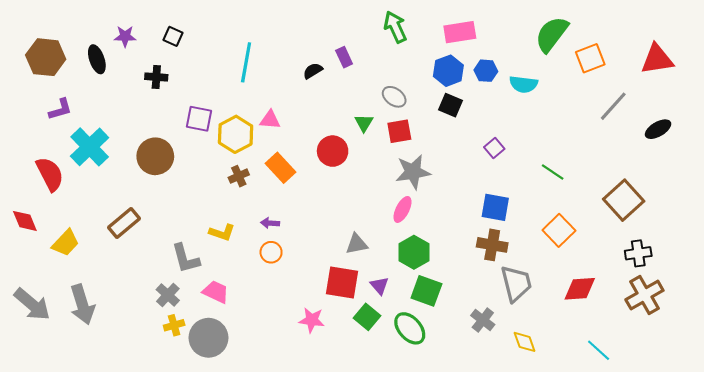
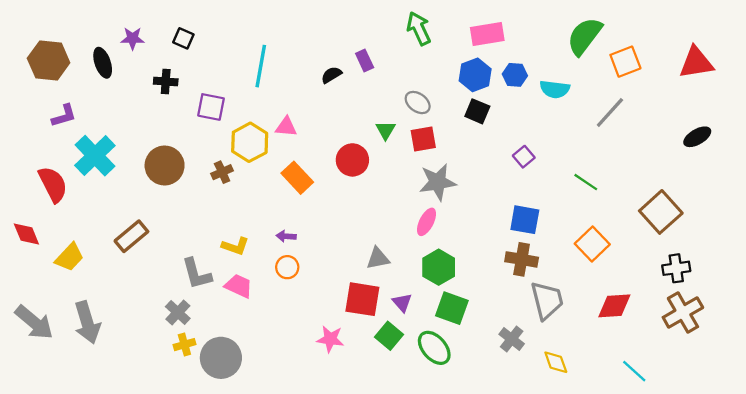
gray line: (613, 106) -> (610, 112), moved
purple square: (199, 119) -> (211, 107), moved
brown cross: (239, 176) -> (222, 172), moved
pink trapezoid: (216, 292) -> (239, 286), moved

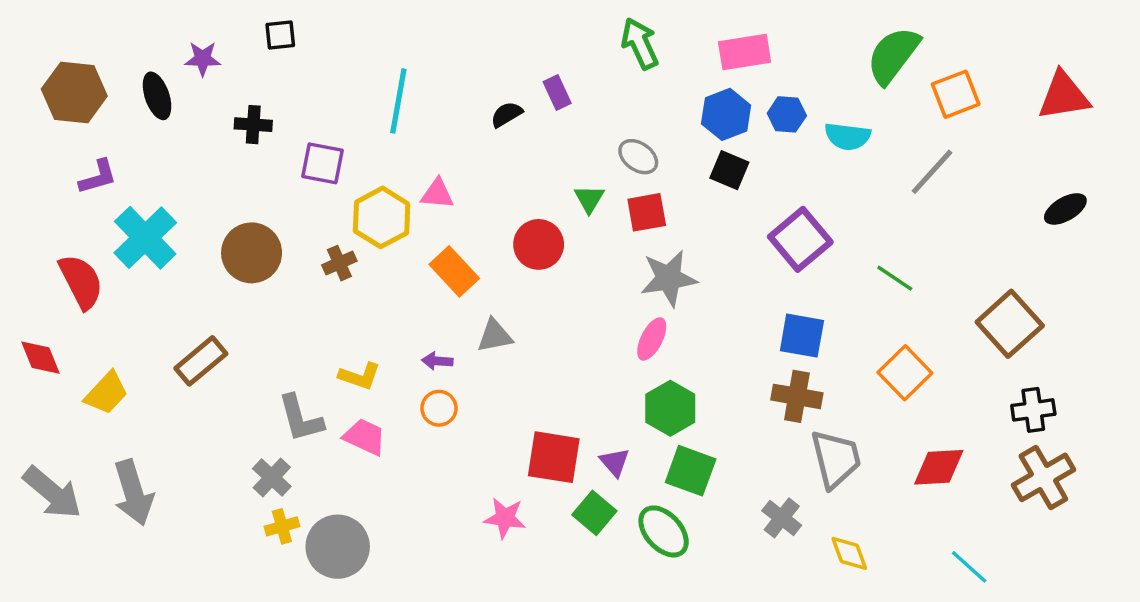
black square: (183, 38) -> (280, 35), moved, turned -30
purple square: (524, 157) -> (800, 239), size x1.8
gray triangle: (378, 258) -> (495, 336), moved

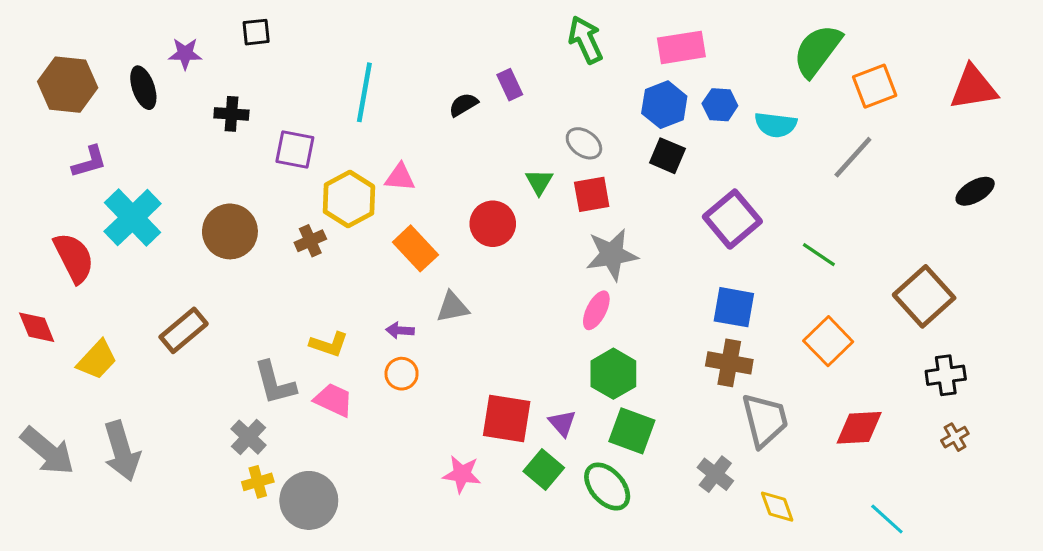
brown cross: (1043, 477) -> (955, 437), size x0.5

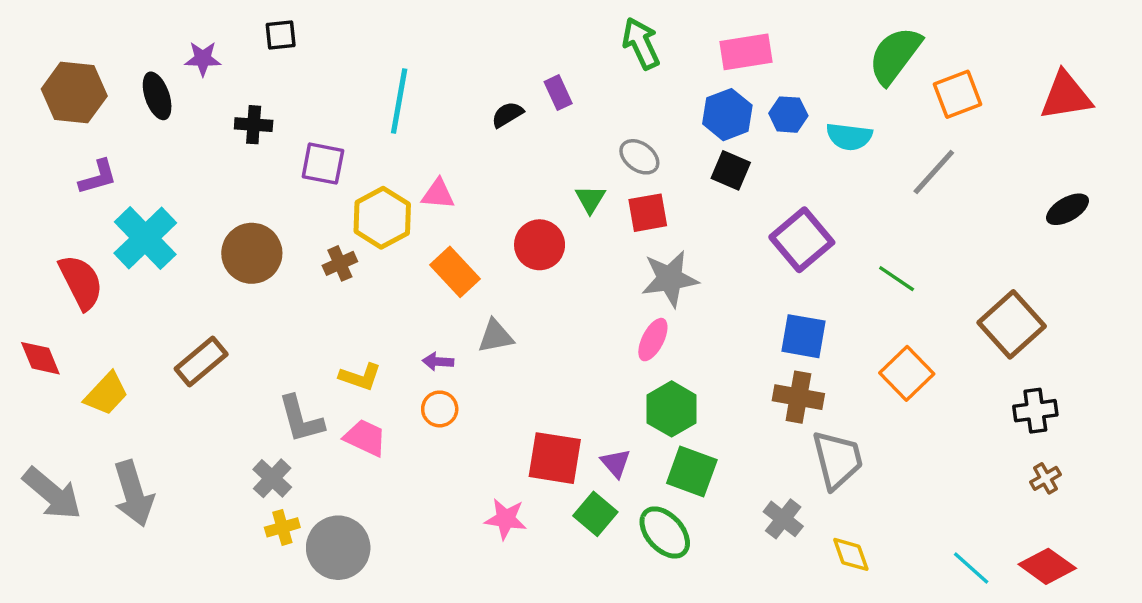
red diamond: (859, 428) -> (1047, 566), moved, turned 39

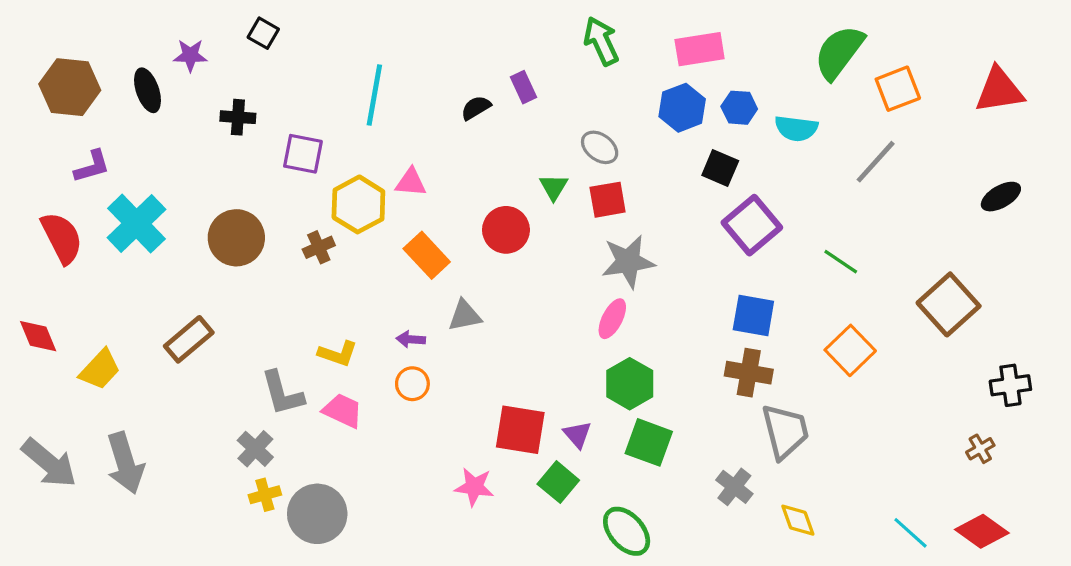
black square: (281, 35) -> (263, 33), turned 36
black square: (731, 170) -> (720, 168), moved
red semicircle: (81, 282) -> (62, 238), moved
black cross: (1035, 411) -> (1010, 385), moved
green ellipse: (665, 532) -> (627, 531), moved

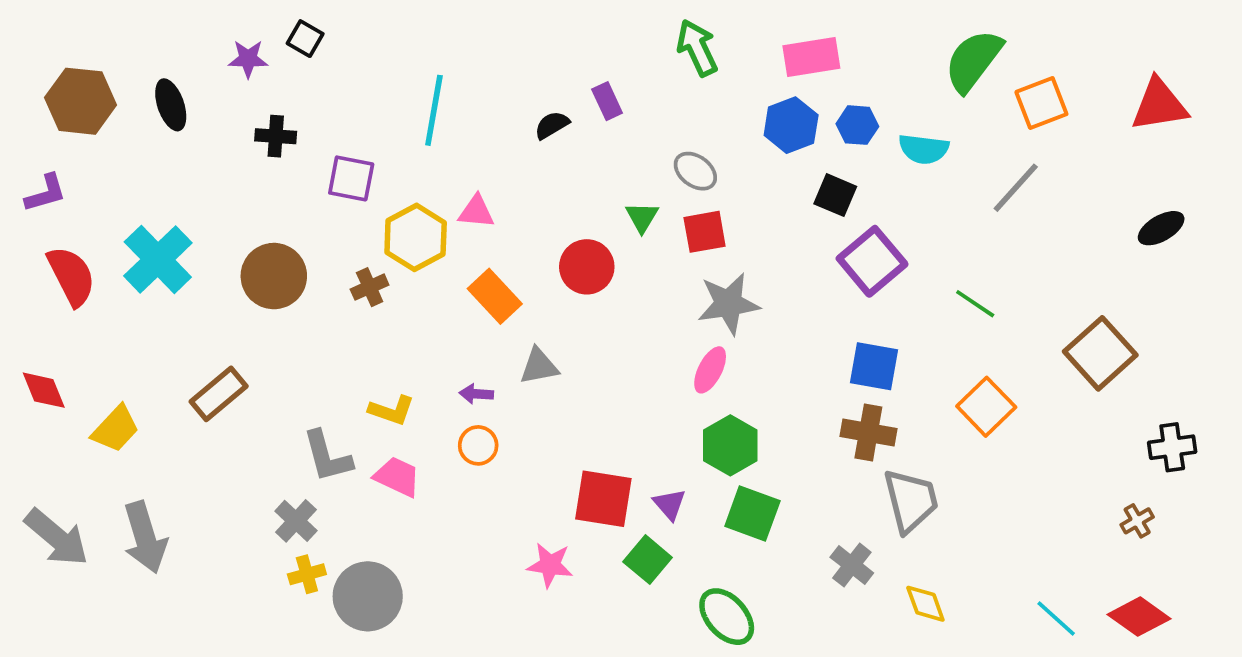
purple star: (190, 55) -> (248, 59), moved
purple L-shape: (92, 166) -> (46, 193), moved

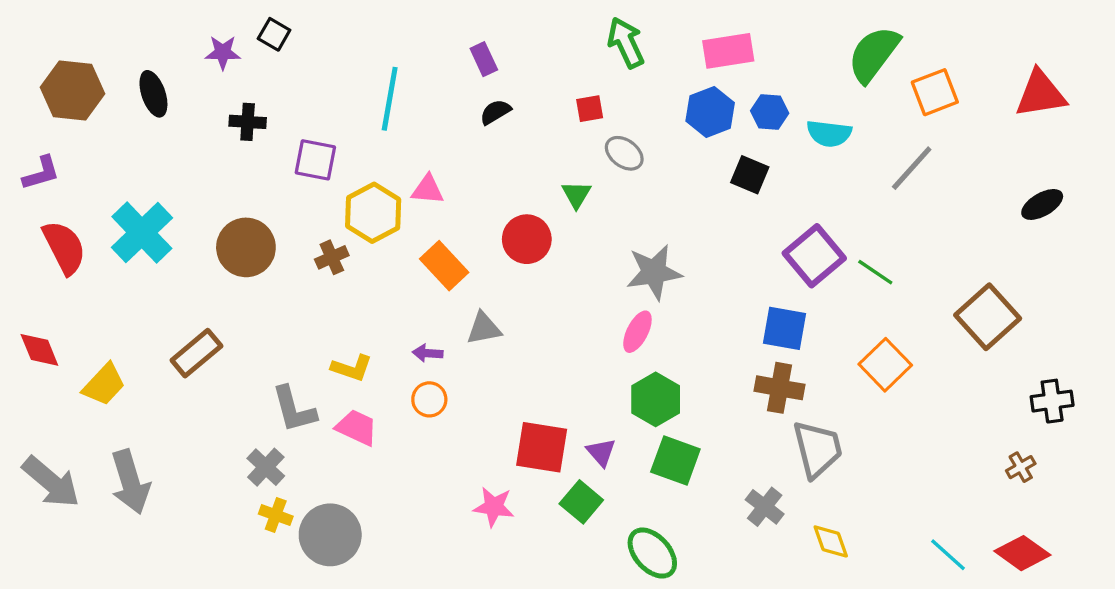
purple rectangle: (607, 101) -> (484, 59), moved
red square: (705, 232) -> (590, 109), moved, size x0.7
purple square: (872, 261) -> (814, 256), moved
yellow cross: (307, 574) -> (276, 515), turned 36

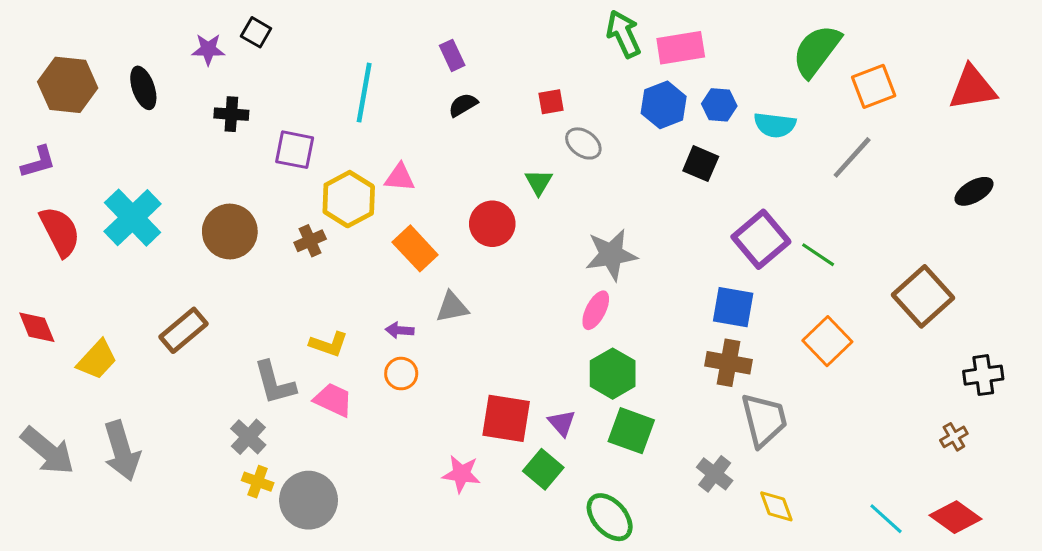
green arrow: (626, 43) -> (624, 34), moved

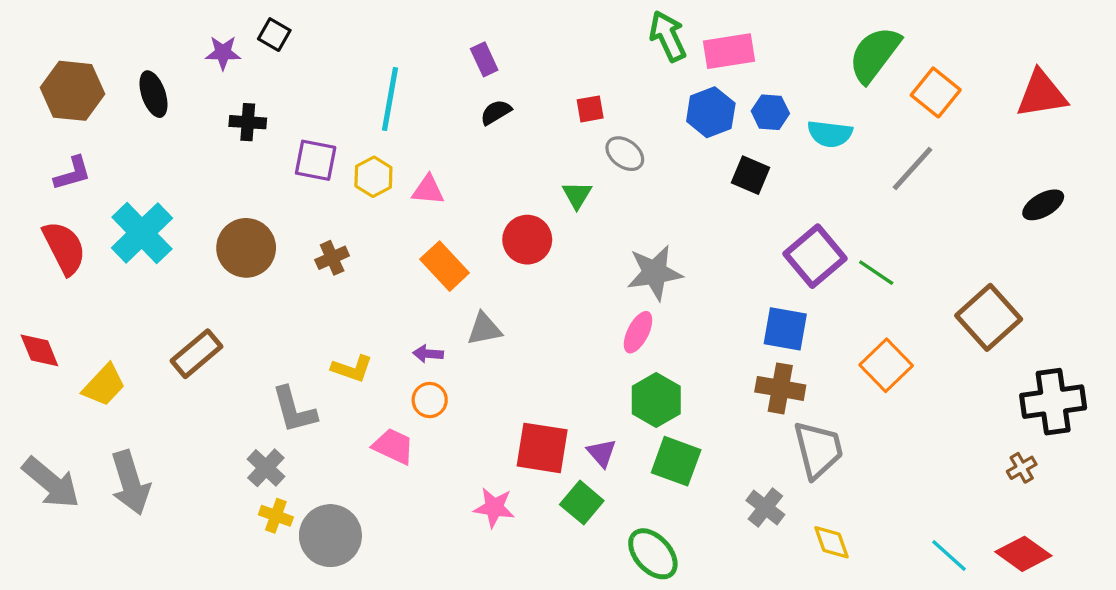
orange square: (874, 86) -> (936, 92), turned -30
purple L-shape: (38, 162) -> (72, 173), moved
yellow hexagon: (349, 199) -> (373, 177), moved, size x0.7
black cross: (983, 375) -> (1053, 402), size x1.5
pink trapezoid: (333, 400) -> (393, 446), moved

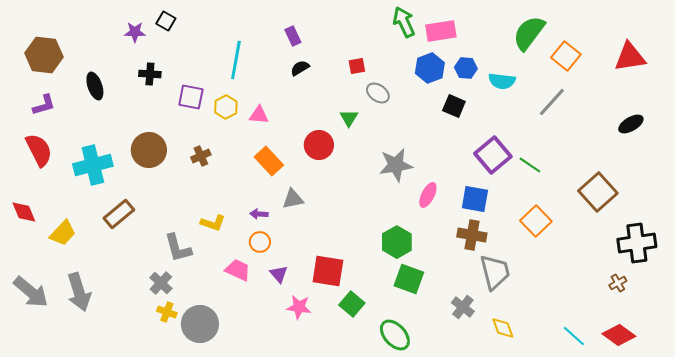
black ellipse: (154, 94) -> (95, 86), moved
cyan cross: (142, 233) -> (93, 165), moved, turned 30
pink ellipse: (638, 332) -> (428, 195), moved
purple triangle: (602, 453) -> (279, 274), moved

